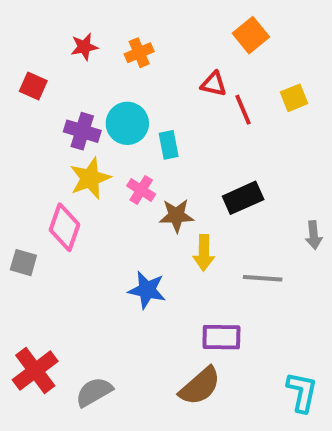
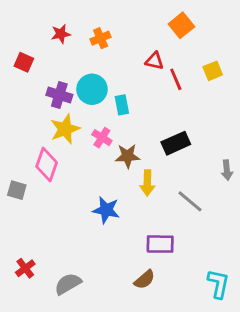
gray line: (263, 278) -> (190, 201), turned 36
red cross: (35, 370) -> (25, 268), size x0.6
brown semicircle: (200, 386) -> (145, 280), size x0.7

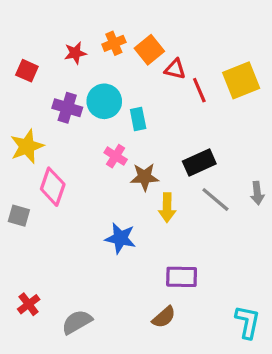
orange square: (181, 25) -> (149, 50), moved
red star: (61, 34) -> (75, 53), moved
yellow square: (213, 71) -> (241, 80), size x1.6
yellow star: (65, 129) -> (27, 146), moved
gray line: (190, 201) -> (215, 200), moved

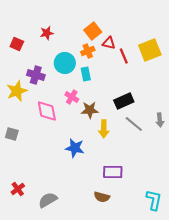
orange cross: (114, 43) -> (88, 51), moved
purple cross: (67, 108) -> (36, 75), moved
pink diamond: (53, 187) -> (47, 111), moved, turned -30
brown semicircle: (164, 317) -> (102, 197), turned 56

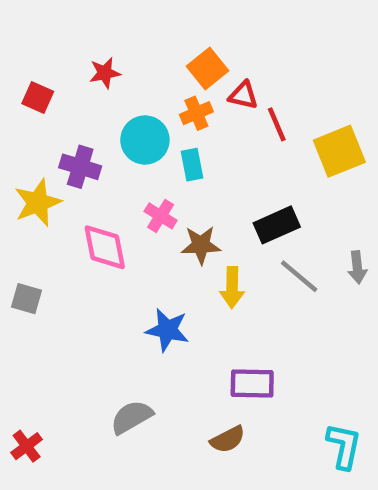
yellow square: (150, 50) -> (339, 151), moved
red cross: (18, 189) -> (27, 446), moved
brown semicircle: (102, 197) -> (228, 439), turned -42
gray semicircle: (48, 200) -> (132, 417), moved

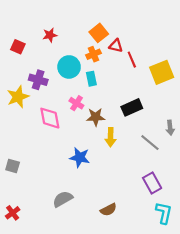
gray line: (299, 276) -> (150, 143), moved
gray square: (27, 299) -> (13, 166), moved
purple rectangle: (252, 384) -> (152, 183), moved, turned 60

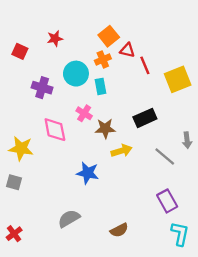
yellow star: (18, 97) -> (21, 148), moved, turned 30
yellow arrow: (111, 137) -> (122, 151), turned -108

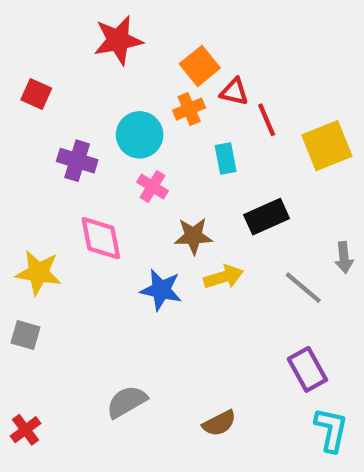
red star: (55, 39) -> (118, 40), moved, size x1.6
cyan rectangle: (101, 86) -> (226, 159), moved
pink cross: (84, 113) -> (152, 186), moved
blue star: (88, 173) -> (161, 290), moved

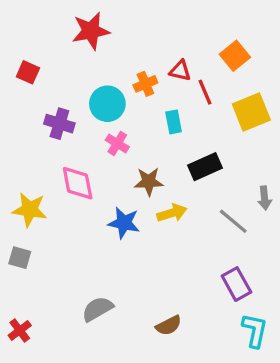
orange square: (200, 66) -> (235, 56), moved

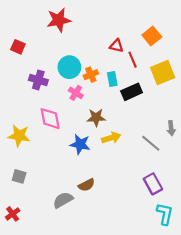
orange cross: (145, 84) -> (91, 75), moved
black rectangle: (205, 167) -> (132, 92), moved
gray square: (20, 258) -> (19, 176), moved
brown semicircle: (169, 325) -> (87, 185), moved

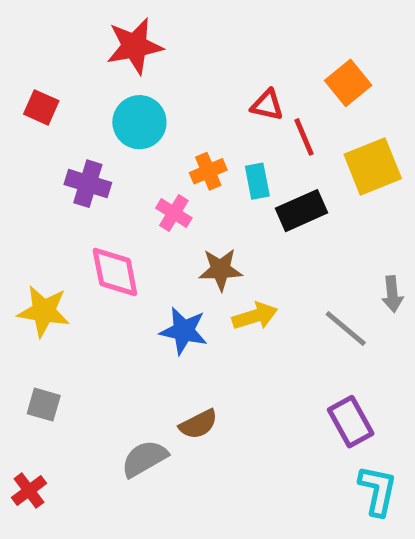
cyan circle: (69, 67) -> (139, 122), moved

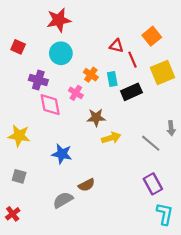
orange cross: (208, 171) -> (91, 75), turned -32
pink diamond: (115, 272) -> (50, 105), moved
blue star: (184, 331) -> (62, 154), moved

